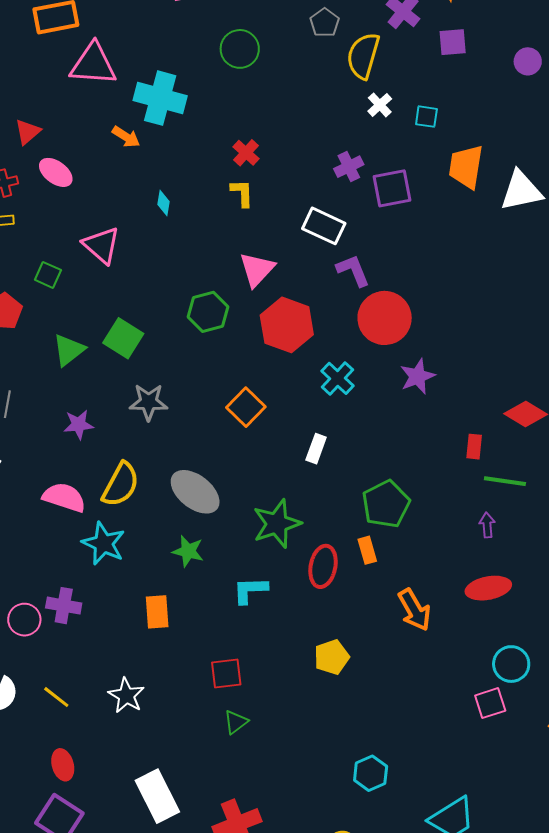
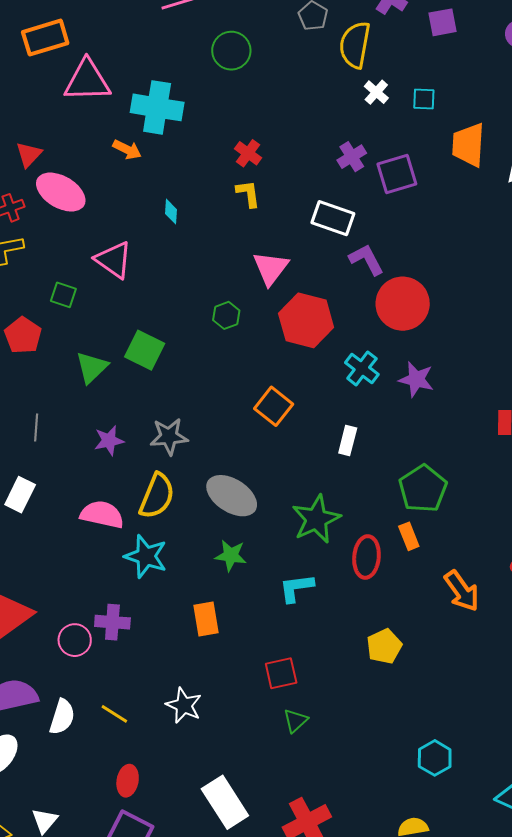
pink ellipse: (56, 172) -> (61, 192), size x1.4
green hexagon: (208, 312) -> (226, 315), size x0.7
purple star: (418, 376) -> (416, 379), moved, turned -30
gray star: (148, 402) -> (169, 436), moved
red ellipse: (63, 765) -> (128, 781), turned 32

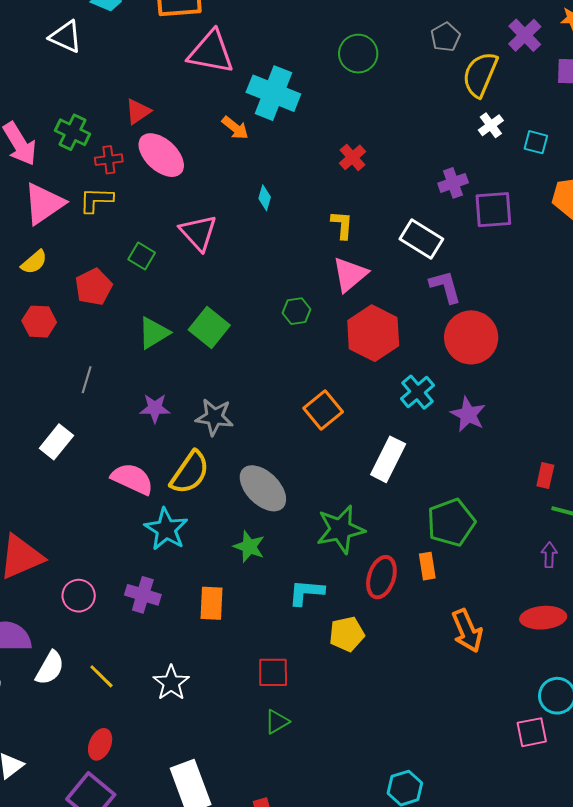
yellow L-shape: (248, 194) -> (342, 225), moved
white rectangle: (348, 440) -> (388, 459), size x1.5
purple cross: (112, 622) -> (143, 595), moved
yellow pentagon: (384, 646) -> (347, 634), moved

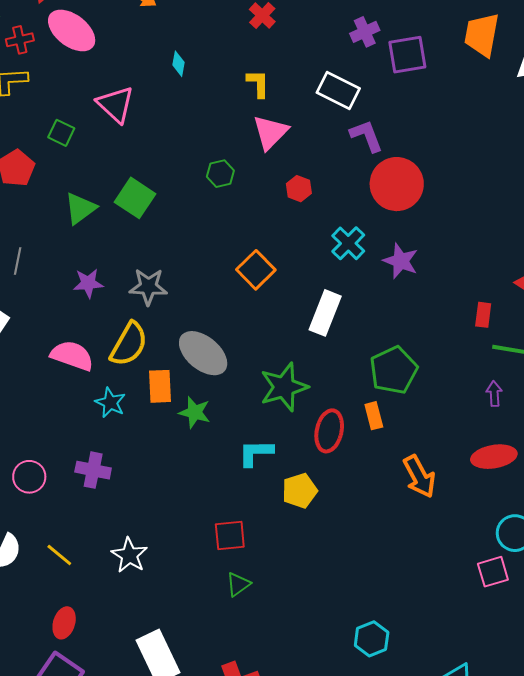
red hexagon: (373, 333) -> (299, 189), size x0.5
cyan star: (166, 529) -> (110, 403), size x0.7
orange rectangle: (211, 603) -> (160, 386), moved

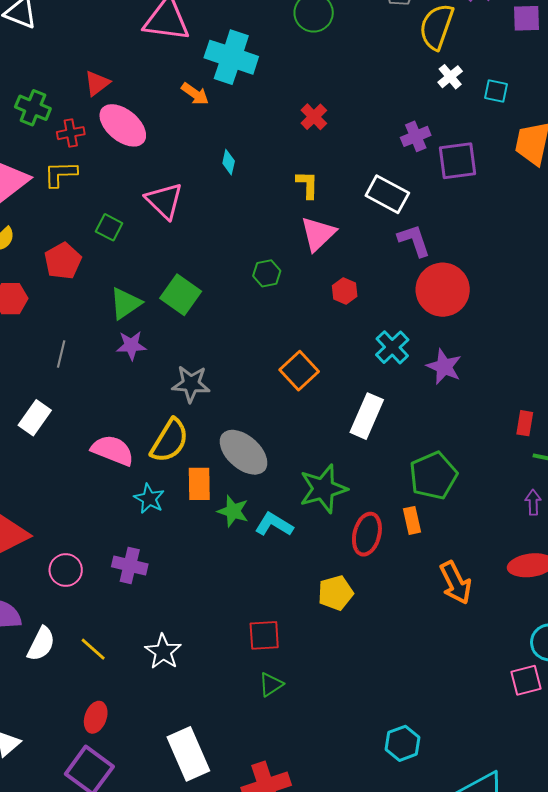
purple star: (88, 283) -> (131, 345), moved
cyan L-shape: (256, 453) -> (274, 524), moved, turned 30

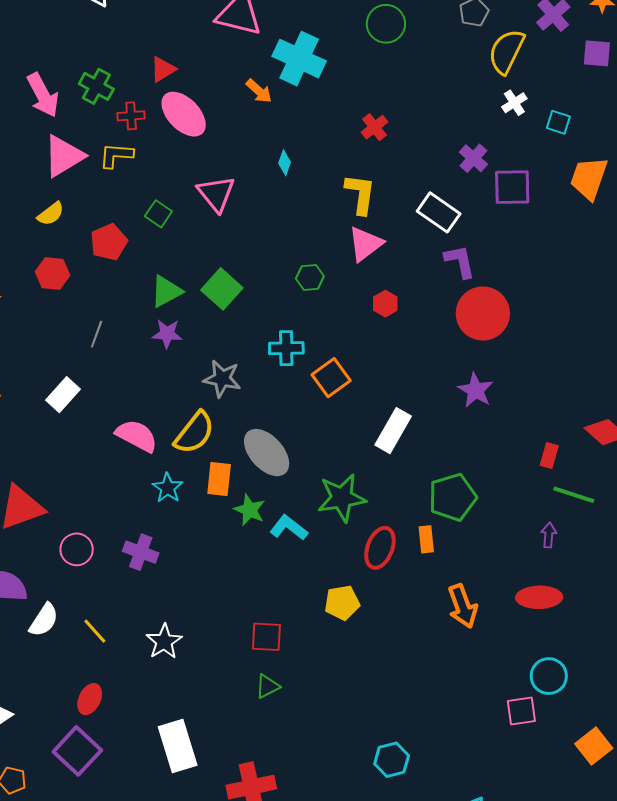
purple cross: (416, 136) -> (473, 158), turned -32
yellow L-shape: (307, 185) -> (360, 194), size x1.4
cyan cross: (392, 347) -> (286, 348), moved, turned 36

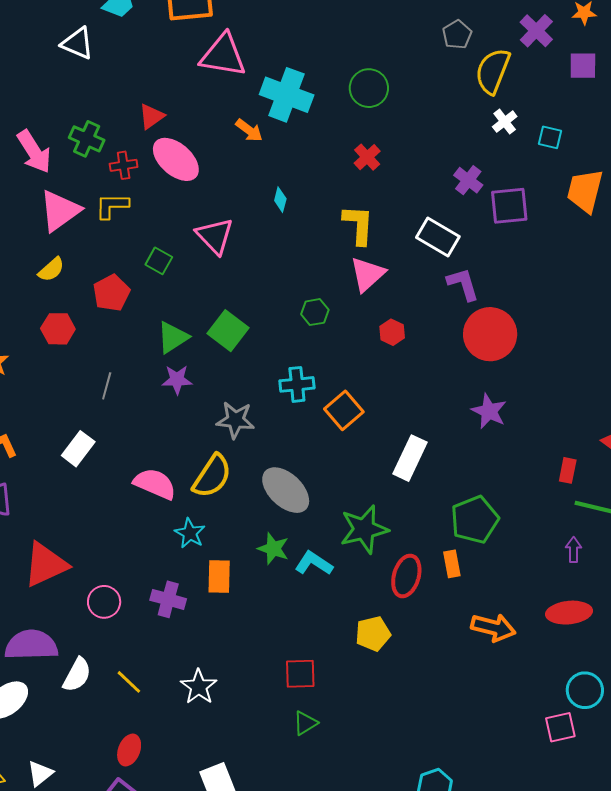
green circle: (386, 24) -> (369, 88), moved
orange rectangle: (219, 479) -> (219, 576), moved
orange arrow: (463, 606) -> (493, 628), turned -51

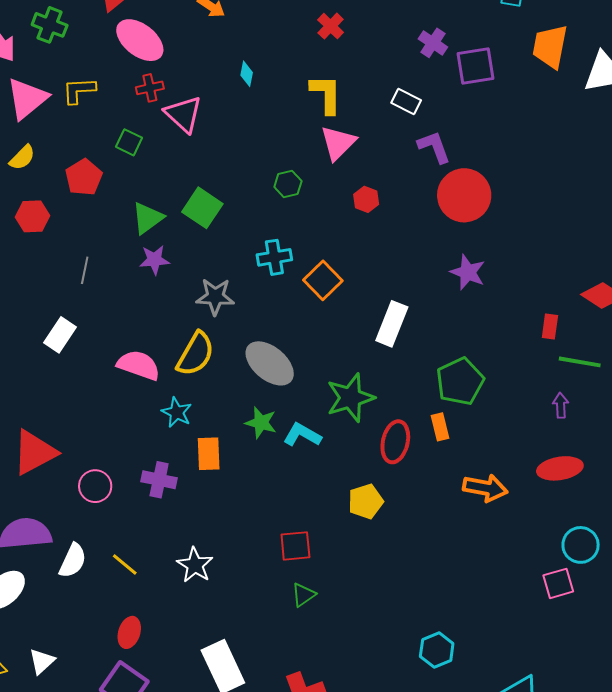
red cross: (124, 165) -> (150, 88), moved
white rectangle: (438, 237) -> (406, 102), size x0.7

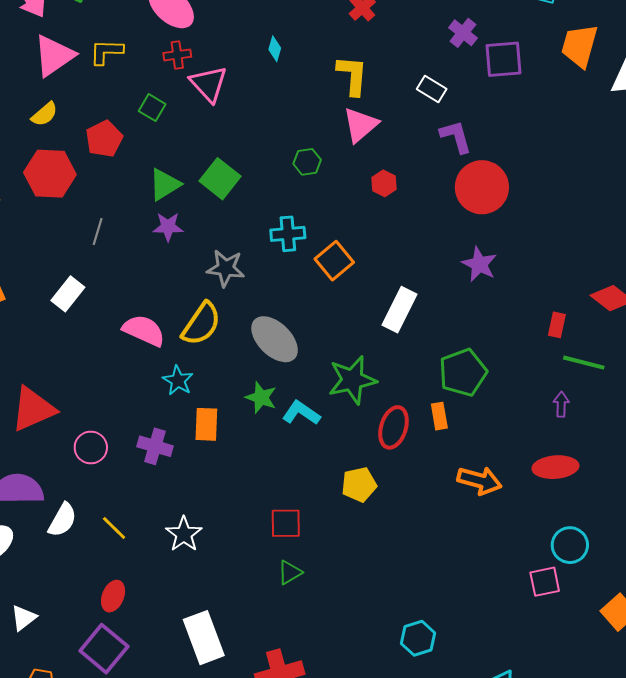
red hexagon: (33, 216) -> (50, 174), size x1.5

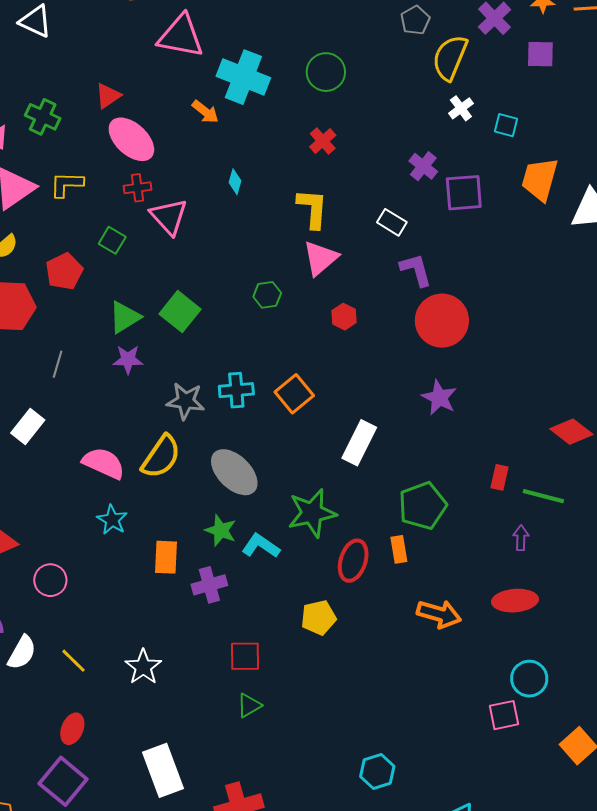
cyan cross: (288, 234) -> (236, 390), moved
red rectangle: (557, 325) -> (499, 477), moved
cyan star: (178, 381) -> (112, 520), moved
purple cross: (155, 446) -> (209, 585), moved, turned -32

